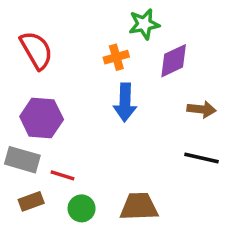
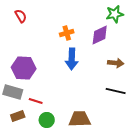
green star: (144, 24) -> (115, 14), moved
red semicircle: (36, 50) -> (21, 16), moved, size x0.6

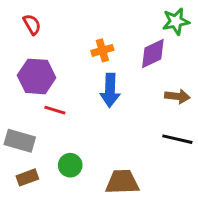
purple hexagon: (24, 68) -> (37, 76), moved
red line: (36, 101) -> (55, 110), moved
green circle: (47, 120) -> (70, 165), moved

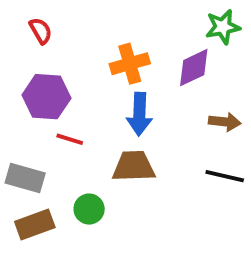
orange cross: (102, 50) -> (130, 64), size x1.4
brown rectangle: (27, 177) -> (35, 225), size x1.4
brown trapezoid: (122, 182) -> (134, 166), moved

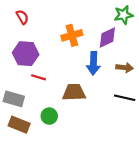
blue arrow: (139, 114) -> (93, 63), moved
brown rectangle: (35, 225) -> (19, 125), turned 42

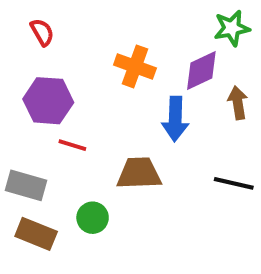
orange cross: (72, 35) -> (135, 66), turned 36
brown arrow: (125, 68) -> (238, 103), moved, turned -105

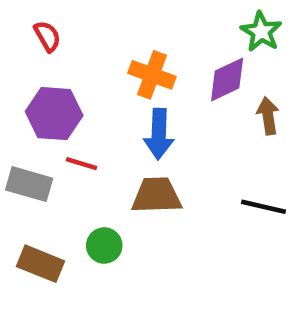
green star: (232, 28) -> (261, 32), turned -30
blue arrow: (175, 119) -> (159, 134), moved
gray rectangle: (26, 185) -> (29, 184), moved

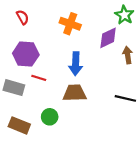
orange cross: (152, 75) -> (70, 24), moved

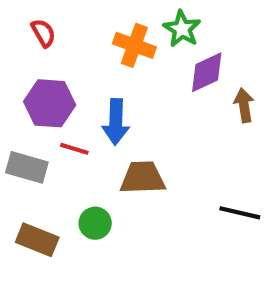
green star: (124, 15) -> (182, 29), moved
blue arrow: (76, 64) -> (116, 122), moved
black line: (125, 98) -> (240, 213), moved

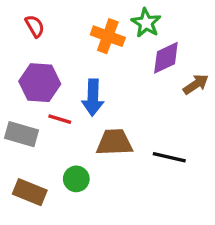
brown arrow: (244, 105) -> (196, 84), turned 65
black line: (240, 213) -> (169, 157), moved

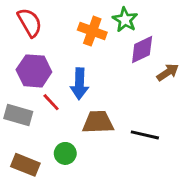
red semicircle: (35, 26) -> (30, 23), size x1.5
red line: (60, 119) -> (51, 102), turned 30

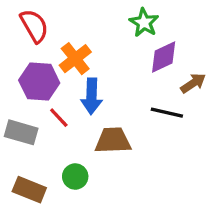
orange cross: (92, 31) -> (75, 59), moved, turned 32
black line: (145, 135) -> (167, 113), moved

